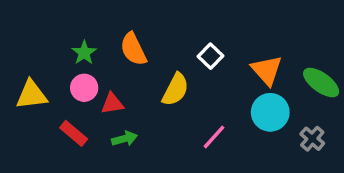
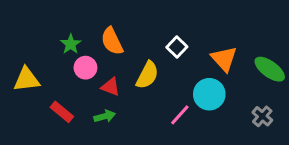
pink circle: (84, 88) -> (85, 68), moved
red triangle: (112, 104) -> (111, 87), moved, turned 30
cyan circle: (270, 112) -> (209, 94), moved

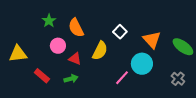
green star: (71, 44) -> (49, 21), moved

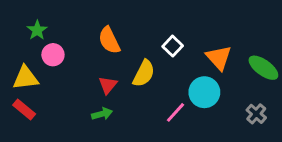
green star: (49, 21) -> (37, 30), moved
pink circle: (58, 46) -> (53, 55), moved
red triangle: (75, 59) -> (108, 85), turned 48
red rectangle: (42, 76) -> (24, 110), moved

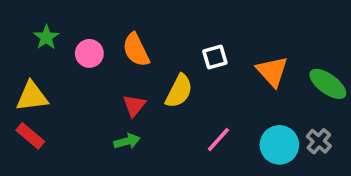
white square: (173, 46) -> (215, 57), turned 30
pink circle: (53, 55) -> (89, 53), moved
cyan circle: (204, 92) -> (279, 145), moved

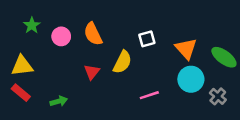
pink line: (218, 140) -> (149, 95), turned 30
green arrow: (127, 141) -> (59, 101), moved
cyan circle: (279, 145) -> (191, 79), moved

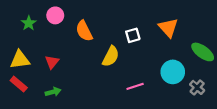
pink circle: (61, 36) -> (55, 15), moved
orange triangle: (186, 49) -> (168, 28), moved
red triangle: (92, 72) -> (52, 62), moved

